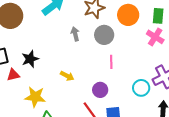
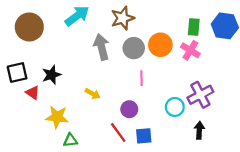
orange circle: (128, 15) -> (160, 45), moved
gray arrow: (75, 34) -> (102, 47), size x1.6
red triangle: (13, 75) -> (33, 93), turned 48

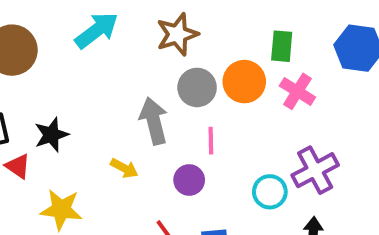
green rectangle: (194, 27) -> (282, 46), moved
gray arrow: (102, 47) -> (154, 121), moved
purple circle: (129, 109) -> (189, 180), moved

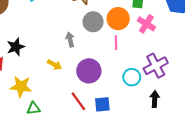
gray arrow: (154, 121) -> (70, 40), size x0.6
pink line: (211, 141) -> (116, 43), moved
purple circle: (189, 180) -> (89, 71), size x1.5

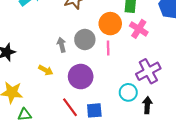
gray circle: (93, 22) -> (85, 39), moved
cyan circle: (132, 77) -> (128, 92), moved

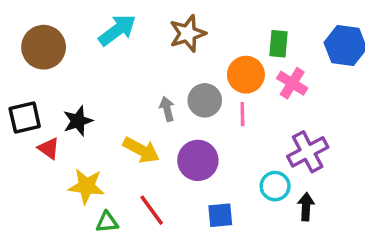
yellow arrow: (46, 70) -> (141, 150), size x1.5
red line: (70, 107) -> (152, 210), moved

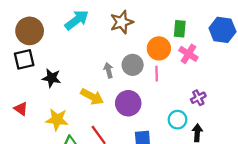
black square: (25, 118) -> (24, 59), moved
black star: (78, 121) -> (51, 78), turned 30
red triangle: (49, 148) -> (21, 109), moved
purple cross: (308, 152) -> (198, 98), size x0.6

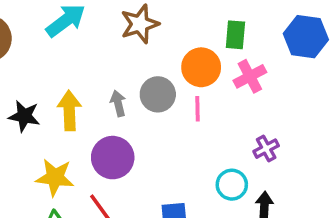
pink cross: (188, 54) -> (250, 76), turned 30
yellow arrow: (92, 97) -> (69, 111), moved, turned -120
purple circle: (128, 103) -> (113, 158), moved
yellow star: (57, 120) -> (55, 177), moved

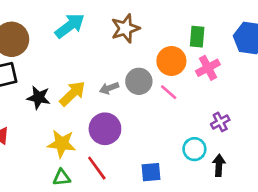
gray arrow: (118, 103) -> (109, 88), turned -96
pink line: (198, 109) -> (169, 92), turned -48
yellow arrow: (69, 111) -> (72, 94), turned 48

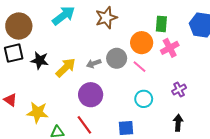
black star: (39, 98) -> (40, 60), moved
yellow star: (62, 144) -> (38, 112), moved
cyan circle: (194, 149) -> (144, 99), moved

